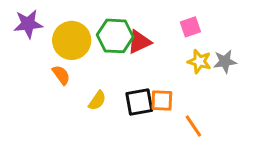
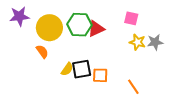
pink square: (190, 27) -> (131, 18), turned 32
orange square: (162, 101) -> (100, 75), moved
black square: (139, 102) -> (82, 69), moved

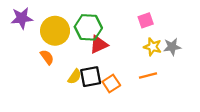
pink square: (131, 18) -> (146, 20), turned -32
red triangle: (96, 29) -> (99, 45), moved
orange square: (100, 75) -> (111, 84), turned -35
orange line: (133, 87) -> (148, 75), moved, turned -70

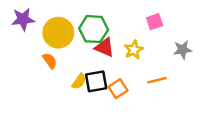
red triangle: (99, 45) -> (105, 47), turned 48
yellow star: (153, 47) -> (134, 50), moved, turned 30

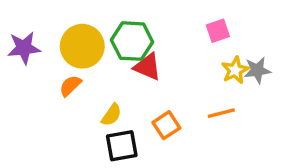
purple star: (23, 19) -> (24, 48), moved
yellow star: (134, 50) -> (235, 70), moved
orange semicircle: (50, 61) -> (70, 86), turned -98
black square: (96, 81) -> (122, 146), moved

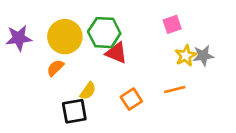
black square: (122, 146) -> (74, 111), moved

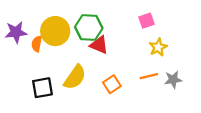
gray star: (203, 56) -> (173, 80), moved
orange semicircle: (55, 68) -> (37, 44), moved, turned -35
yellow semicircle: (88, 91) -> (75, 77), size x1.6
black square: (74, 111) -> (43, 88), moved

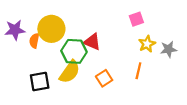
green hexagon: (89, 28) -> (74, 51), moved
orange line: (149, 76) -> (138, 71), turned -63
gray star: (173, 80) -> (169, 49), moved

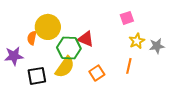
purple star: (15, 30) -> (14, 56), moved

